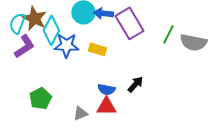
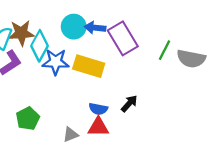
brown star: (34, 18) -> (21, 33), turned -30
yellow rectangle: (97, 49) -> (89, 66), size x1.6

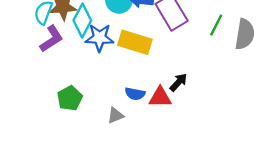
gray semicircle: (191, 59) -> (245, 34), turned -92
blue semicircle: (98, 109) -> (135, 94), moved
red triangle: (98, 127) -> (160, 97), moved

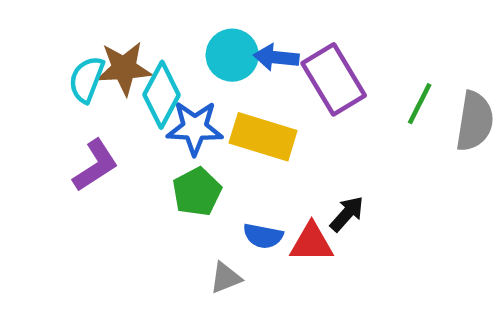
purple L-shape: (51, 39) -> (95, 165), moved
green pentagon: (70, 98) -> (197, 192), moved

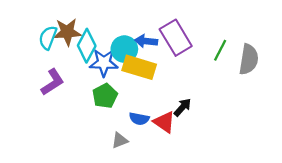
cyan circle: (232, 55) -> (124, 49), moved
blue arrow: (276, 57) -> (146, 41), moved
red triangle: (312, 243) -> (164, 122), turned 35

